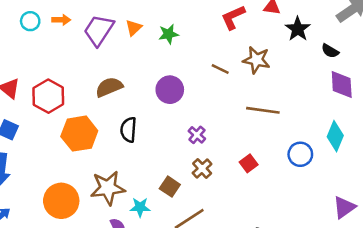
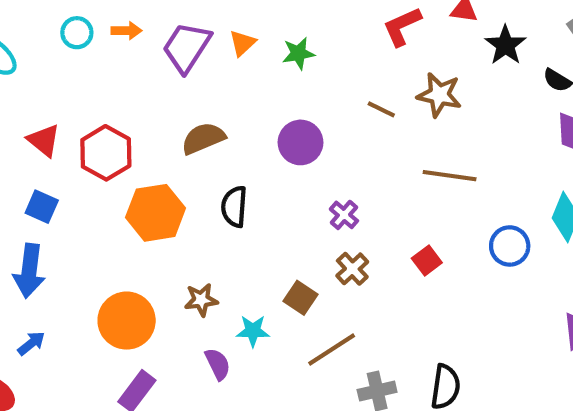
brown star: (108, 188) -> (201, 300), size x0.6

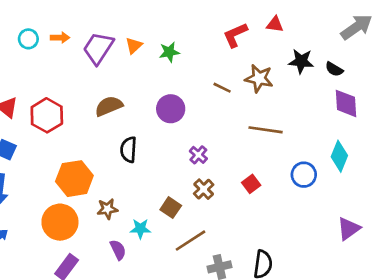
black star: (505, 45) -> (301, 61), moved, turned -30
orange hexagon: (156, 213) -> (74, 179), moved

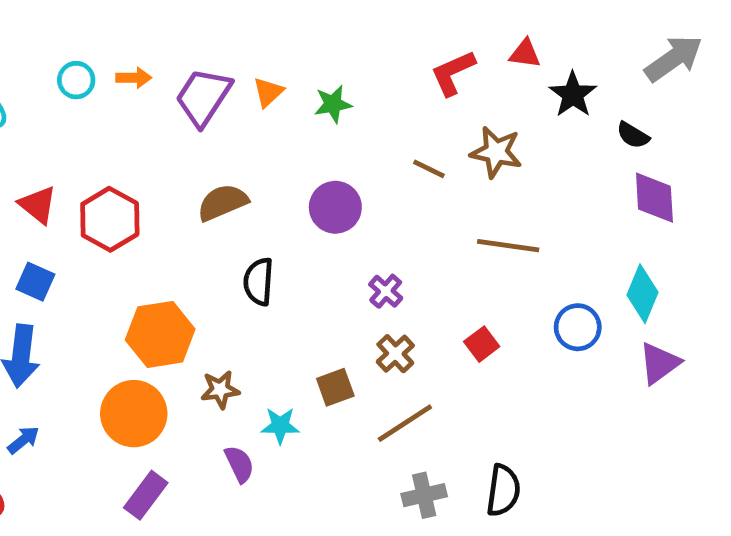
black star: (301, 61) -> (573, 94), moved, turned 30
brown square: (171, 208) -> (335, 387), turned 36
purple triangle: (349, 229) -> (659, 363), moved
brown line: (190, 241) -> (405, 423), moved

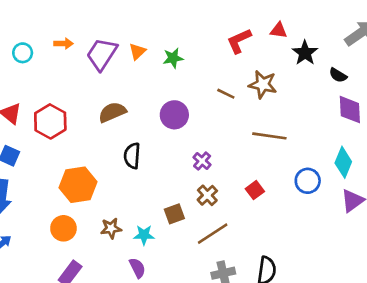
cyan circle: (76, 80) -> (23, 53), moved
brown star: (220, 390) -> (111, 228), moved
orange circle: (134, 414) -> (63, 228), size x0.7
purple semicircle: (239, 464) -> (137, 268), moved

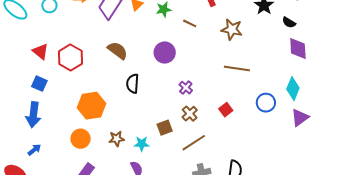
brown line: (226, 94) -> (190, 23), moved
brown semicircle: (112, 112) -> (118, 50), turned 60

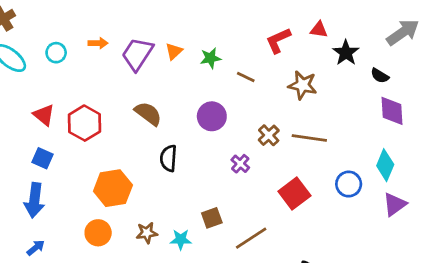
red square: (226, 110) -> (294, 193), size x1.6
brown cross: (190, 114) -> (269, 135), moved

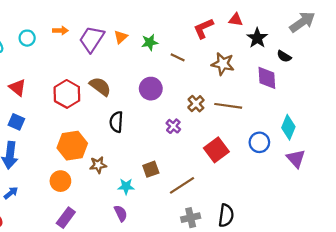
purple diamond: (392, 111) -> (267, 78), moved
red hexagon: (85, 123) -> (67, 94), moved
purple triangle: (395, 204) -> (296, 158), turned -36
brown star: (147, 233) -> (98, 165), moved

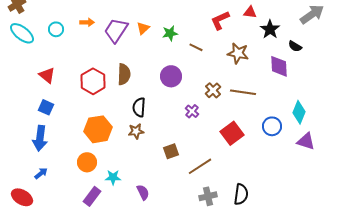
brown semicircle: (100, 86) -> (124, 74), turned 55
purple triangle: (296, 158) -> (306, 141), turned -30
brown star: (98, 165) -> (136, 131), moved
cyan star: (126, 186) -> (113, 177), moved

